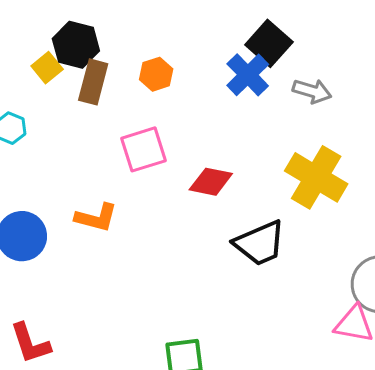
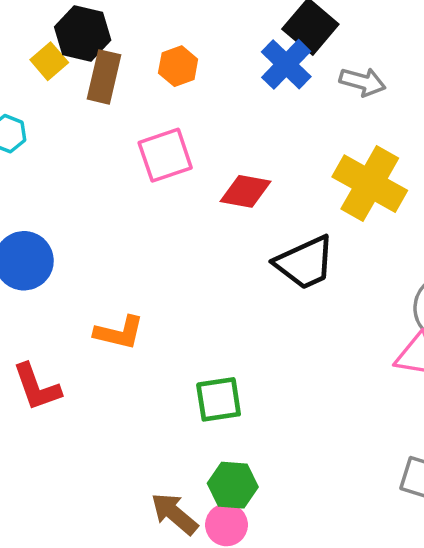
orange L-shape: (96, 218) -> (119, 333), moved

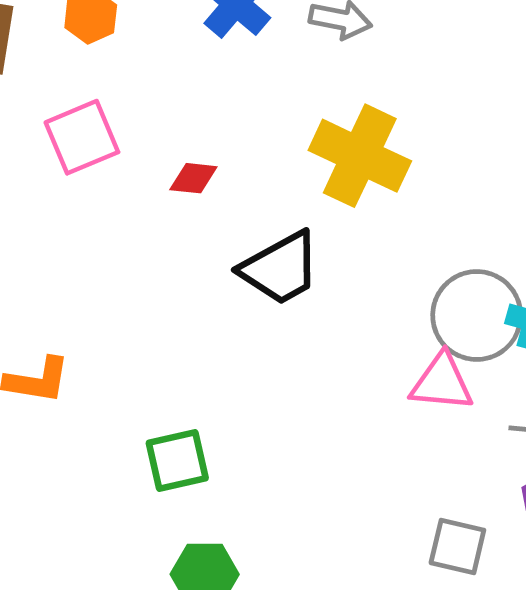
red diamond: (245, 191) -> (193, 178), size x0.7

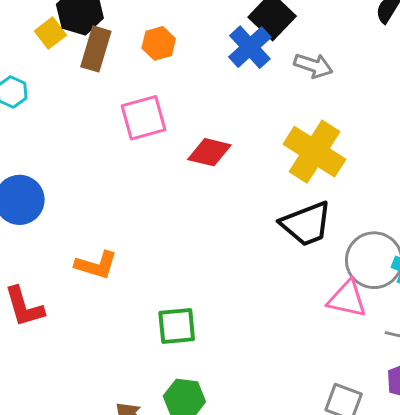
red diamond: (193, 178) -> (209, 152), size x1.4
black trapezoid: (280, 268) -> (306, 224), moved

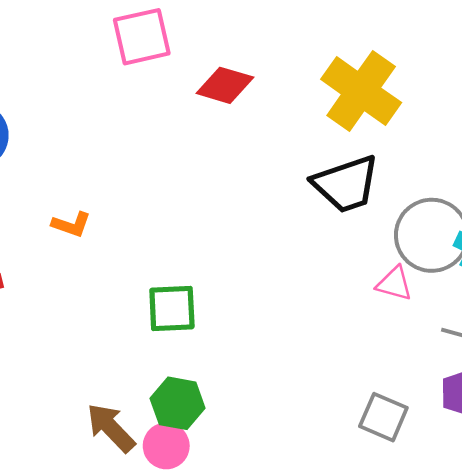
orange L-shape: (96, 265) -> (71, 225), size x0.7
pink triangle: (347, 299) -> (394, 284), size x0.7

